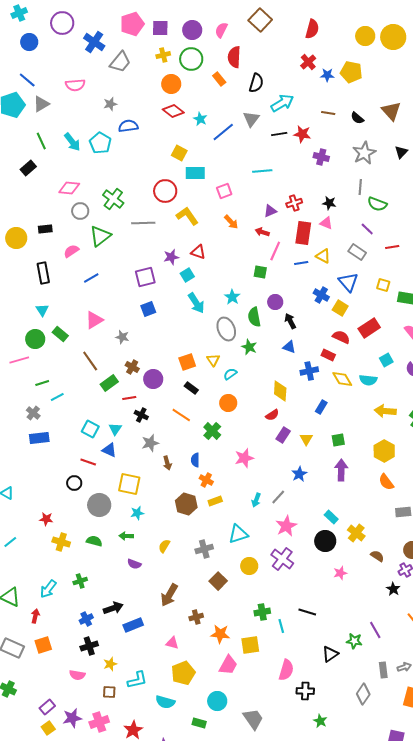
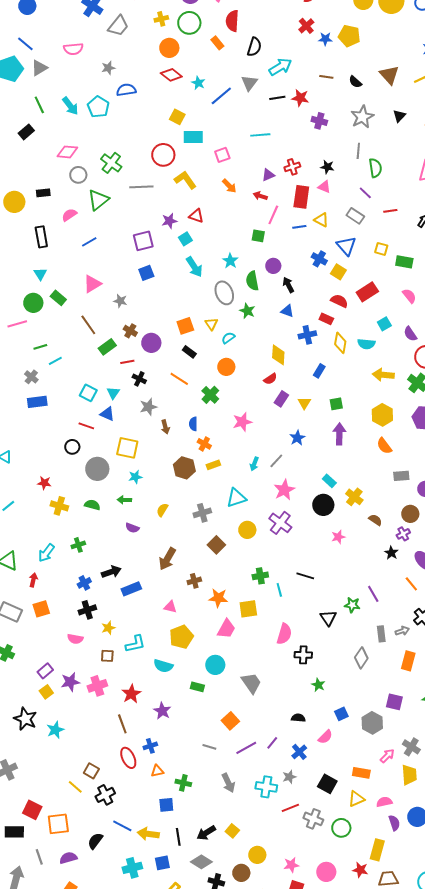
green semicircle: (377, 204) -> (375, 168), turned -120
yellow diamond: (342, 379) -> (340, 343), turned 40
black triangle: (330, 654) -> (328, 618), turned -30

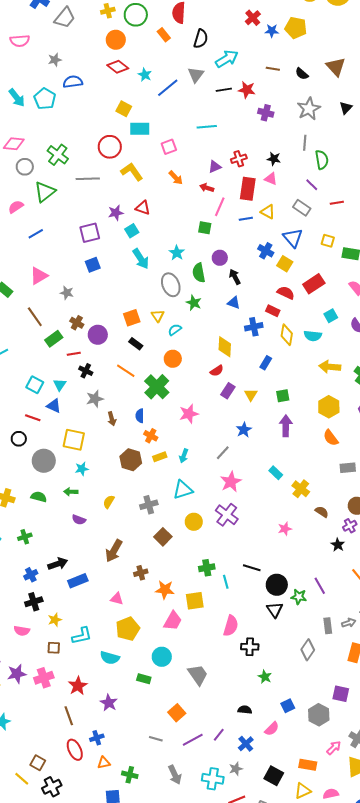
green cross: (210, 395) -> (157, 387), size x1.4
cyan arrow: (254, 464) -> (184, 456), moved
black circle: (323, 505) -> (277, 585), moved

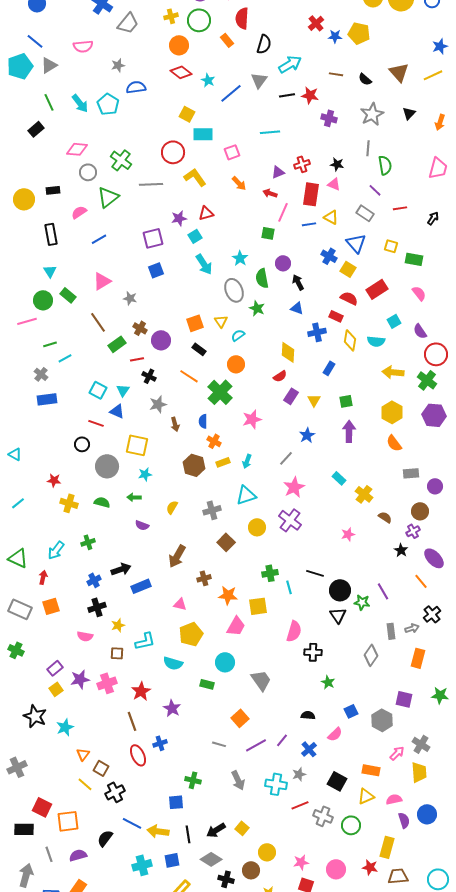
red triangle: (143, 208) -> (206, 213), turned -35
orange triangle: (104, 763) -> (83, 754), moved, turned -40

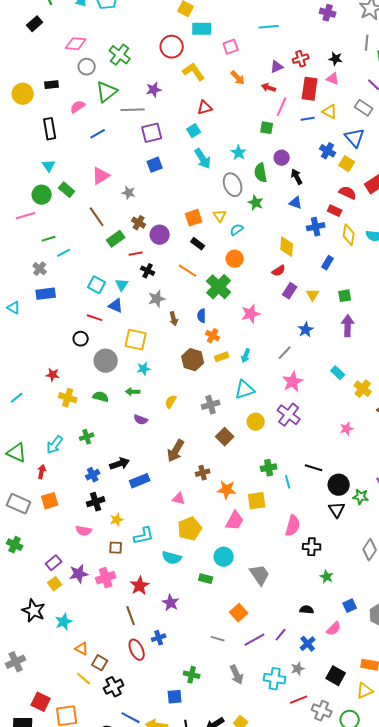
gray line: (151, 184) -> (133, 110), moved
purple star: (179, 218) -> (154, 90), moved
cyan triangle: (15, 454) -> (14, 308), moved
orange triangle: (83, 754) -> (82, 649), turned -40

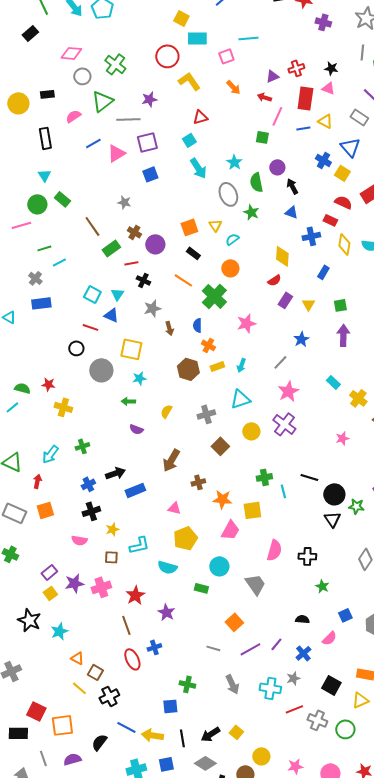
cyan line: (269, 27) -> (248, 38), moved
pink triangle: (101, 176) -> (116, 153), moved
green semicircle: (101, 397) -> (22, 388), moved
pink semicircle: (293, 526) -> (274, 550), moved

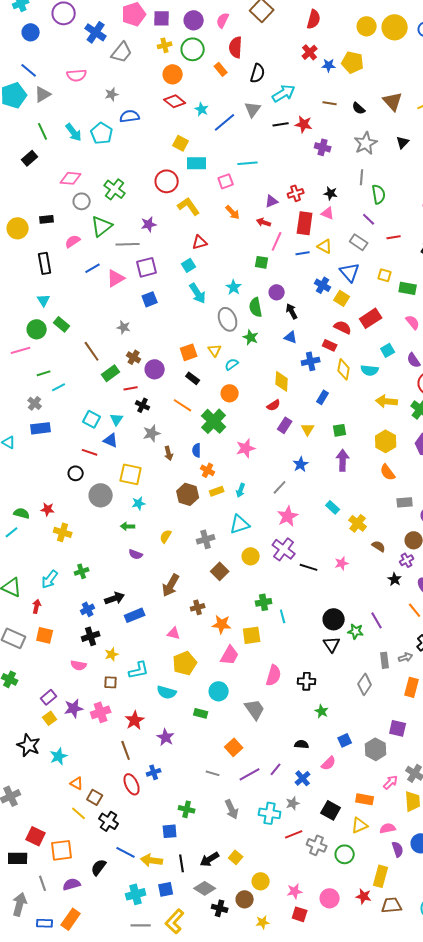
black line: (309, 477) -> (309, 567), moved
orange square: (45, 510) -> (45, 635), turned 30
black cross: (109, 696) -> (109, 821), turned -30

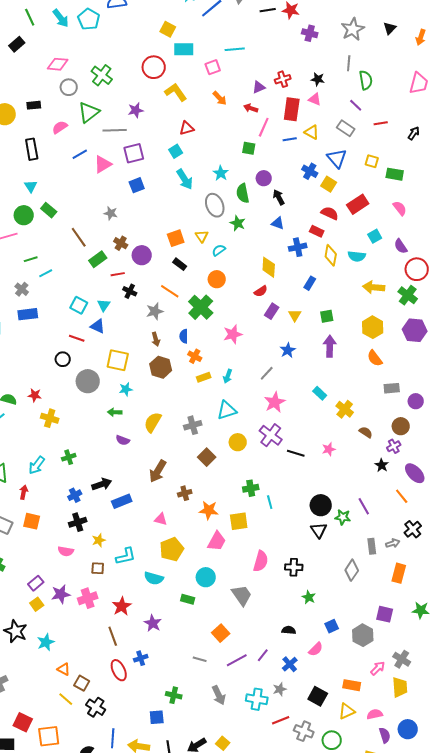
gray star: (152, 433) -> (155, 311), moved
brown hexagon: (188, 494) -> (161, 367), moved
yellow semicircle: (166, 536) -> (153, 422), size x1.5
blue line: (126, 852) -> (113, 738), turned 66

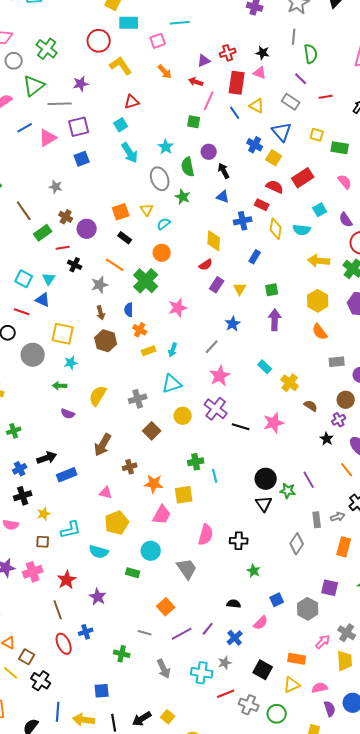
blue line: (290, 139) -> (235, 113), turned 64
pink star: (329, 449) -> (274, 423), size x1.5
green cross: (174, 695) -> (122, 654), moved

